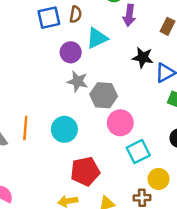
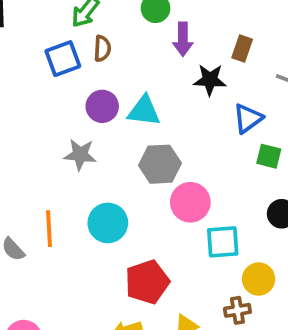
cyan triangle: (97, 38) -> (144, 111), moved, turned 40
black star: (143, 57) -> (210, 80), moved
gray star: (78, 81) -> (80, 155), moved
cyan square: (138, 152) -> (223, 242), turned 30

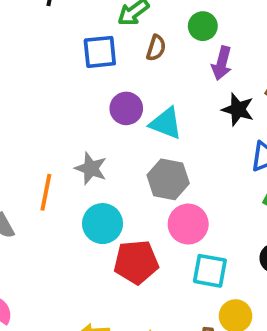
brown semicircle: (102, 49) -> (156, 48), moved
gray star: (80, 155) -> (91, 168), moved
orange line: (49, 229) -> (46, 192), moved
red pentagon: (147, 282) -> (136, 262), moved

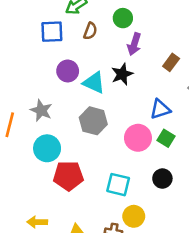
black star: (238, 109) -> (122, 74), moved, turned 30
pink circle: (188, 224) -> (138, 138), moved

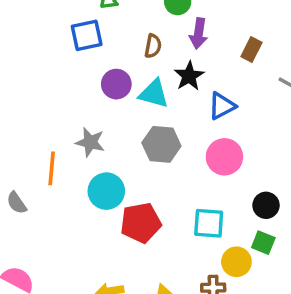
brown semicircle: (90, 31) -> (153, 46), moved
blue triangle: (160, 109) -> (222, 106), moved
green square: (166, 138) -> (263, 243), moved

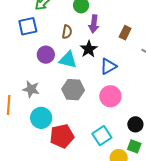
cyan square: (209, 223) -> (102, 136), turned -36

